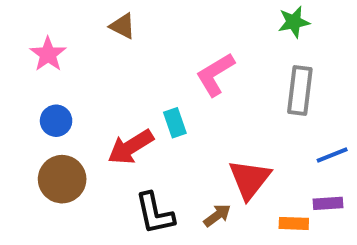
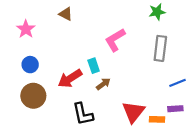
red triangle: (249, 179) -> (133, 112), moved
brown arrow: (217, 215) -> (103, 84), moved

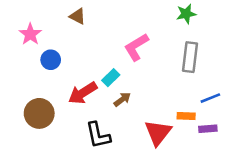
blue circle: (30, 65) -> (51, 60), moved
cyan rectangle: (94, 66) -> (111, 78), turned 64
orange rectangle: (157, 119) -> (186, 116), moved

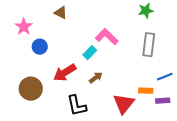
pink L-shape: (136, 47) -> (107, 37), turned 75
cyan rectangle: (111, 78) -> (90, 53), moved

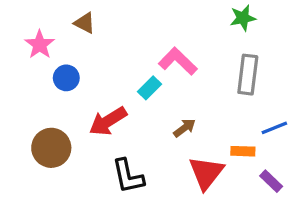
brown triangle: (61, 13) -> (85, 23), moved
brown arrow: (96, 78) -> (185, 128), moved
purple rectangle: (163, 101) -> (271, 181), moved, turned 48

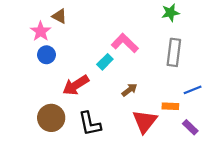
pink star: (40, 45) -> (41, 31), moved
brown circle: (51, 148) -> (51, 118), moved

